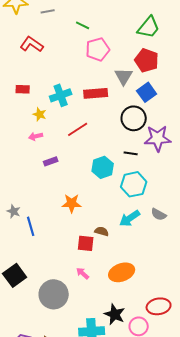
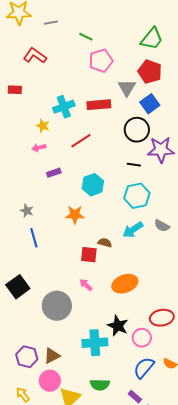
red rectangle: (23, 89) -> (15, 90), moved
cyan hexagon: (103, 167) -> (93, 185), moved
gray star: (14, 211) -> (27, 211), moved

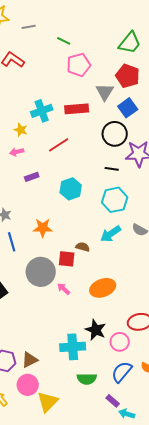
orange star: (75, 215) -> (43, 228), moved
gray circle: (57, 306) -> (41, 272), moved
green semicircle: (100, 385) -> (87, 379), moved

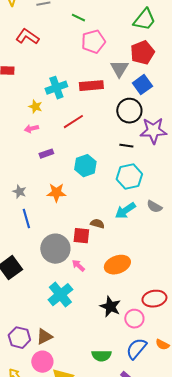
red pentagon: (128, 76) -> (142, 53), turned 30
orange star: (43, 228) -> (56, 193), moved
cyan cross: (73, 347) -> (60, 295), moved, turned -35

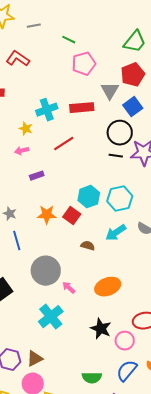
black line: (126, 146) -> (116, 156), moved
cyan hexagon: (85, 166) -> (89, 197), moved
red square: (81, 236) -> (72, 216), moved, turned 30

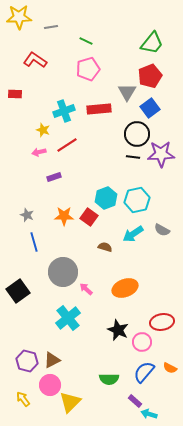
pink pentagon: (84, 64) -> (88, 69), moved
red line: (64, 144) -> (67, 145), moved

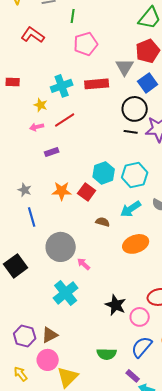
green line: (86, 41) -> (73, 16), moved, turned 72
red rectangle: (15, 94) -> (13, 82), moved
orange ellipse: (125, 288) -> (136, 244), moved

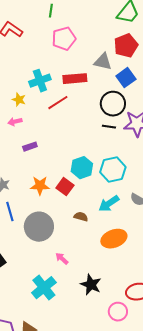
gray triangle: (125, 67) -> (103, 62), turned -48
red line: (65, 120) -> (58, 103), moved
gray circle: (61, 247) -> (39, 227), moved
black star: (116, 305) -> (91, 285), moved

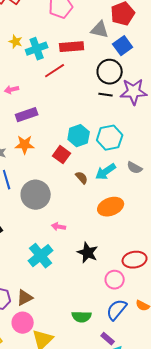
yellow star: (19, 100) -> (16, 42), moved
purple rectangle: (30, 147) -> (27, 115), size x1.5
orange star: (40, 186) -> (25, 145), moved
brown semicircle: (81, 217) -> (82, 178), moved, turned 32
pink arrow: (62, 259) -> (59, 227), turned -32

